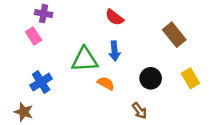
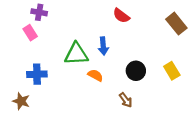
red semicircle: (115, 17) -> (121, 16), moved
brown rectangle: (174, 35) -> (176, 24), moved
blue cross: (41, 82) -> (37, 74), turned 30

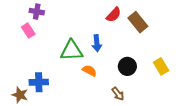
red semicircle: (121, 16) -> (114, 15), turned -84
brown rectangle: (176, 24) -> (138, 22), moved
blue cross: (37, 74) -> (39, 82), moved

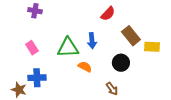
brown rectangle: (138, 22) -> (131, 36), moved
pink rectangle: (28, 31) -> (32, 48), moved
yellow rectangle: (161, 66) -> (152, 47), moved, turned -56

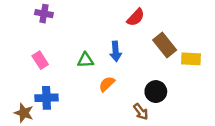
green triangle: (68, 48) -> (85, 60), size x0.6
black circle: (121, 63) -> (156, 92), moved
orange semicircle: (85, 67) -> (107, 84), turned -72

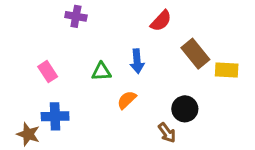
purple cross: (44, 14) -> (76, 16), moved

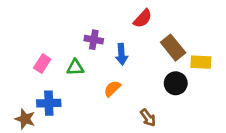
purple cross: (76, 16) -> (94, 40), moved
pink rectangle: (48, 72) -> (42, 63), turned 66
green triangle: (101, 72) -> (75, 67), moved
black circle: (185, 109) -> (176, 83), moved

